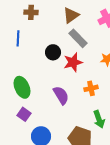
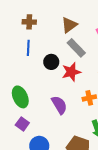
blue line: (18, 38) -> (28, 48), moved

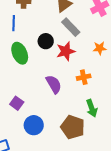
blue line: (28, 48) -> (14, 23), moved
green ellipse: (20, 97) -> (20, 53), moved

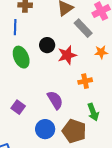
gray rectangle: (71, 27) -> (83, 28), moved
purple semicircle: (54, 84) -> (55, 100), moved
blue circle: (34, 125) -> (45, 129), moved

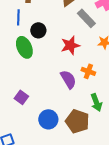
black circle: (47, 45) -> (38, 30), moved
orange cross: (85, 81) -> (88, 71), turned 32
purple semicircle: (55, 100) -> (68, 79), moved

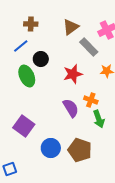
blue line: (18, 17) -> (21, 46), turned 49
purple square: (21, 97) -> (24, 126), size x1.5
green arrow: (96, 102) -> (99, 119), moved

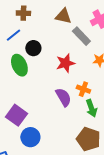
brown triangle: (71, 27) -> (63, 16), turned 48
blue circle: (51, 148) -> (30, 137), moved
brown pentagon: (80, 150) -> (88, 139), moved

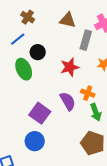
brown cross: (23, 13) -> (28, 17), turned 32
gray rectangle: (81, 36) -> (86, 40), turned 60
purple square: (16, 115) -> (40, 113), moved

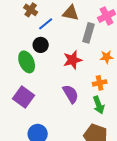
blue line: (18, 39) -> (46, 24), moved
orange cross: (88, 93) -> (100, 83), moved, turned -32
purple square: (40, 113) -> (24, 97), moved

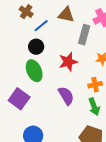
green ellipse: (27, 62) -> (34, 71), moved

